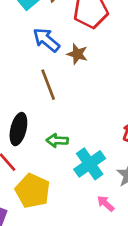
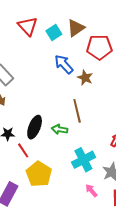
brown line: (48, 85) -> (77, 111), moved
green arrow: (57, 140) -> (60, 129), moved

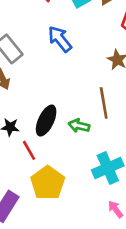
blue arrow: (64, 64) -> (60, 39), moved

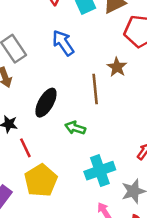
brown line: (104, 103) -> (95, 89), moved
black ellipse: (46, 121) -> (46, 103), moved

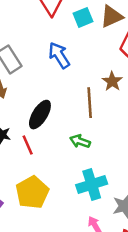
green arrow: (75, 128) -> (80, 141), moved
red line: (25, 148) -> (28, 145), moved

